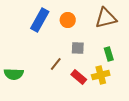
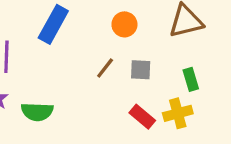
blue rectangle: (40, 20) -> (53, 24), moved
brown line: (56, 64) -> (105, 68), moved

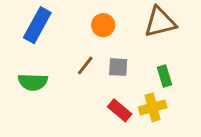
green semicircle: (37, 112) -> (33, 82), moved

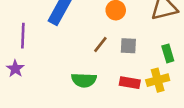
green semicircle: (33, 82) -> (84, 80), moved
red rectangle: (120, 110) -> (130, 83), turned -30

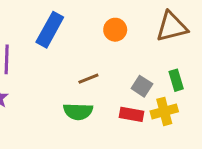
brown line: (100, 45) -> (88, 79), moved, turned 30
gray square: (128, 46) -> (142, 86), moved, turned 30

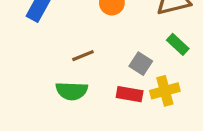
green rectangle: (176, 80) -> (178, 44), moved, turned -30

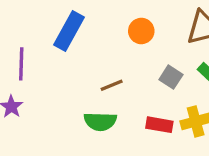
gray square: (141, 64) -> (171, 77), moved

